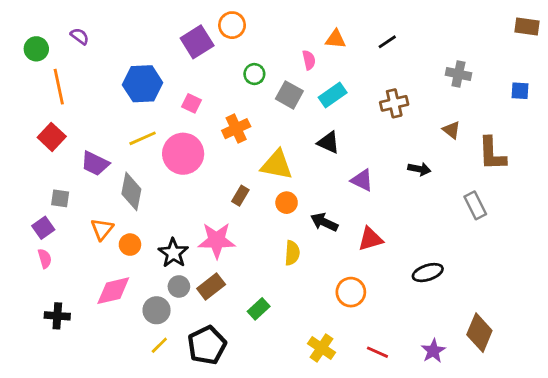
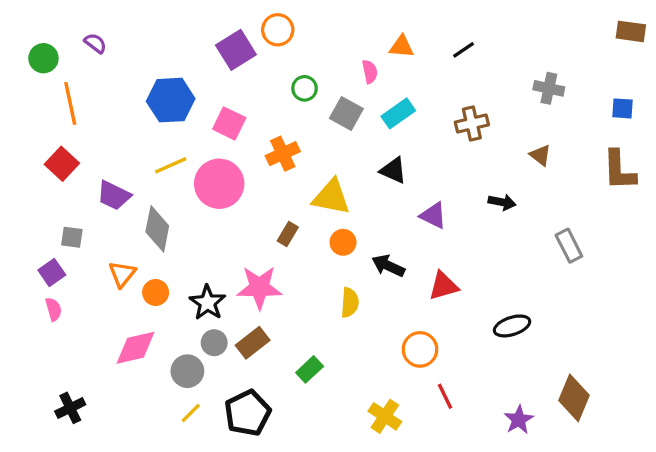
pink square: (191, 103) -> (229, 123), size x1.4
brown L-shape: (492, 154) -> (619, 170), moved
black cross: (57, 316) -> (70, 408), moved, turned -30
red line: (377, 352) -> (445, 396), moved, turned 40

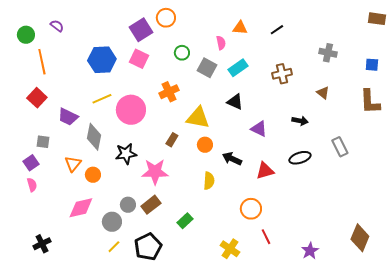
pink square: (229, 123) -> (139, 59), moved
black star: (207, 303) -> (126, 154), moved, turned 30
black ellipse: (512, 326) -> (300, 158), moved
brown diamond: (574, 398) -> (360, 238), moved

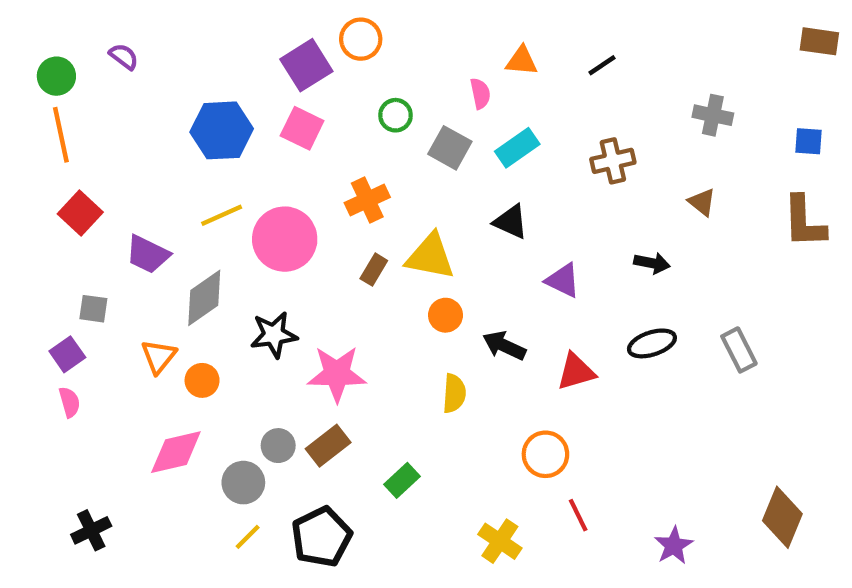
orange line: (42, 62) -> (61, 135), moved
gray diamond: (94, 137) -> (204, 298), turned 44
brown rectangle: (172, 140) -> (374, 270), moved
gray rectangle: (340, 147) -> (739, 350), moved

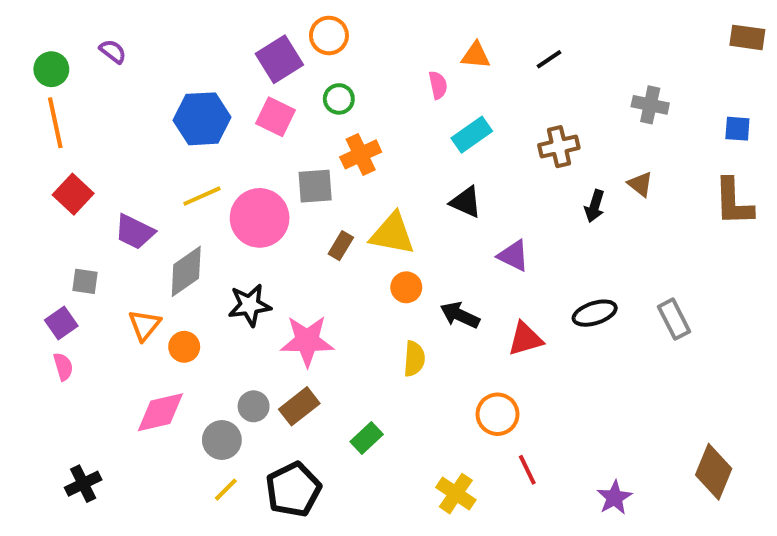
green circle: (396, 115) -> (339, 99), moved
gray square: (450, 148) -> (315, 186), moved, turned -33
orange cross: (367, 200) -> (361, 154), moved
black arrow: (652, 263) -> (595, 206), moved, turned 96

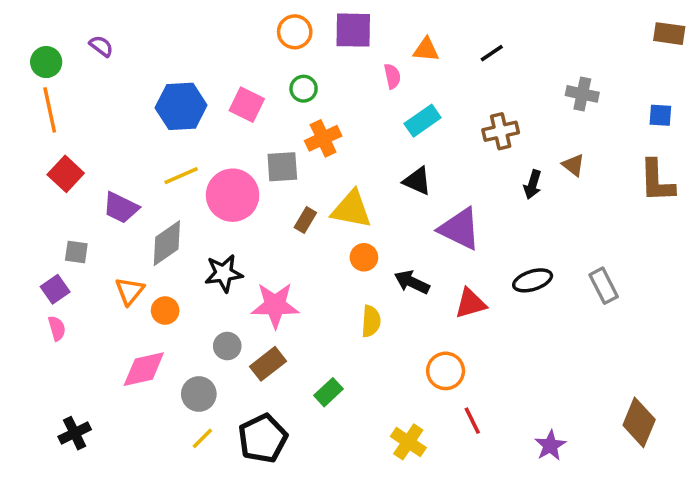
purple square: (279, 59) -> (353, 30), moved, turned 33
purple triangle: (513, 256) -> (460, 229), size x1.5
gray circle: (254, 406) -> (227, 346), moved

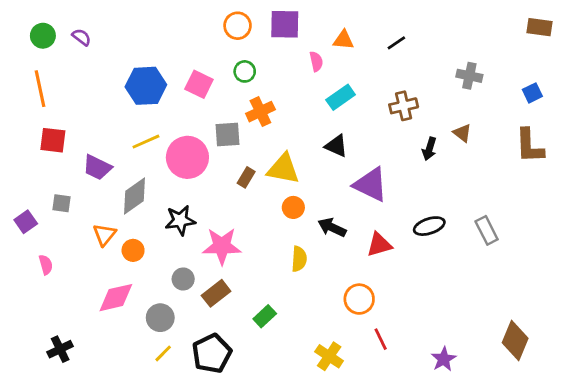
green circle: (46, 62) -> (43, 36), moved
blue square: (660, 115) -> (532, 93), turned -30
red square: (66, 174) -> (53, 140), turned -36
purple square: (55, 289) -> (26, 222), moved

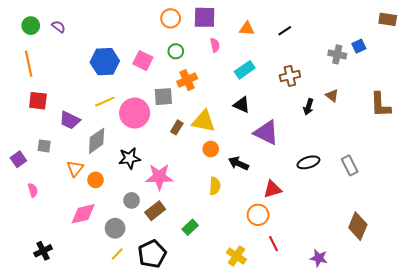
pink semicircle: (316, 61) -> (215, 45), moved
blue square: (532, 93) -> (359, 46), moved
red triangle: (379, 245) -> (272, 189), moved
brown diamond: (515, 341) -> (358, 226), moved
purple star: (444, 359) -> (319, 258), turned -30

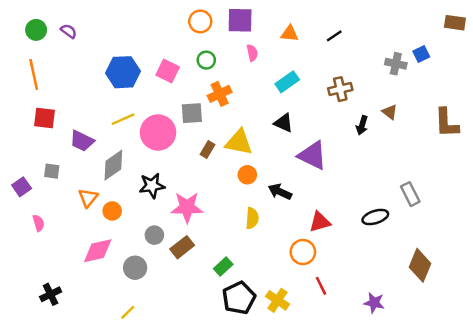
black ellipse: (308, 162) -> (375, 217), moved
yellow line: (117, 254) -> (128, 312), moved
black pentagon: (152, 254) -> (239, 298), moved

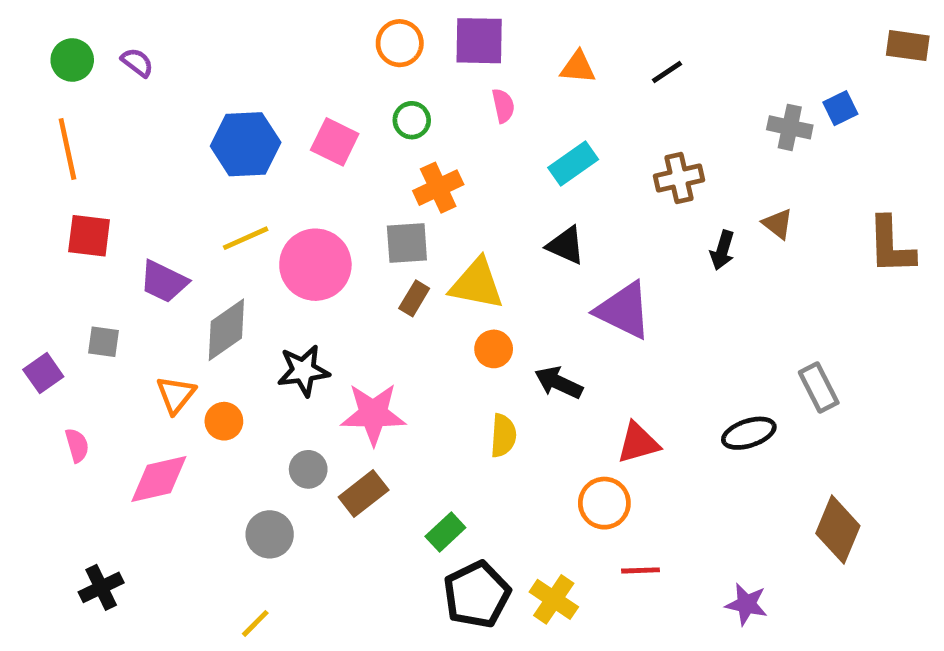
gray square: (192, 113) -> (407, 243), moved
pink diamond: (98, 251) -> (159, 479), moved
red line: (321, 286) -> (640, 570), turned -66

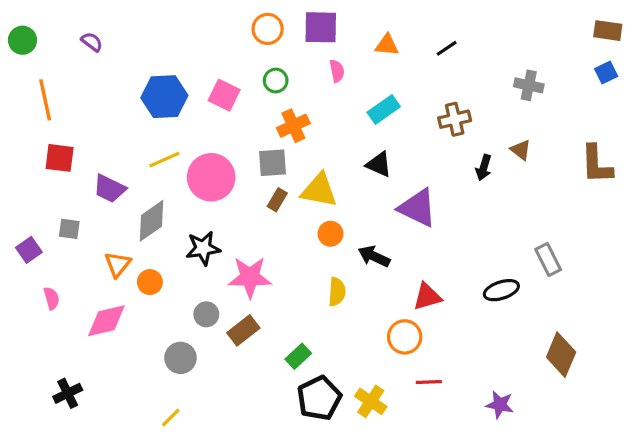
green circle: (72, 60) -> (22, 40), moved
blue square: (840, 108) -> (606, 72), moved

